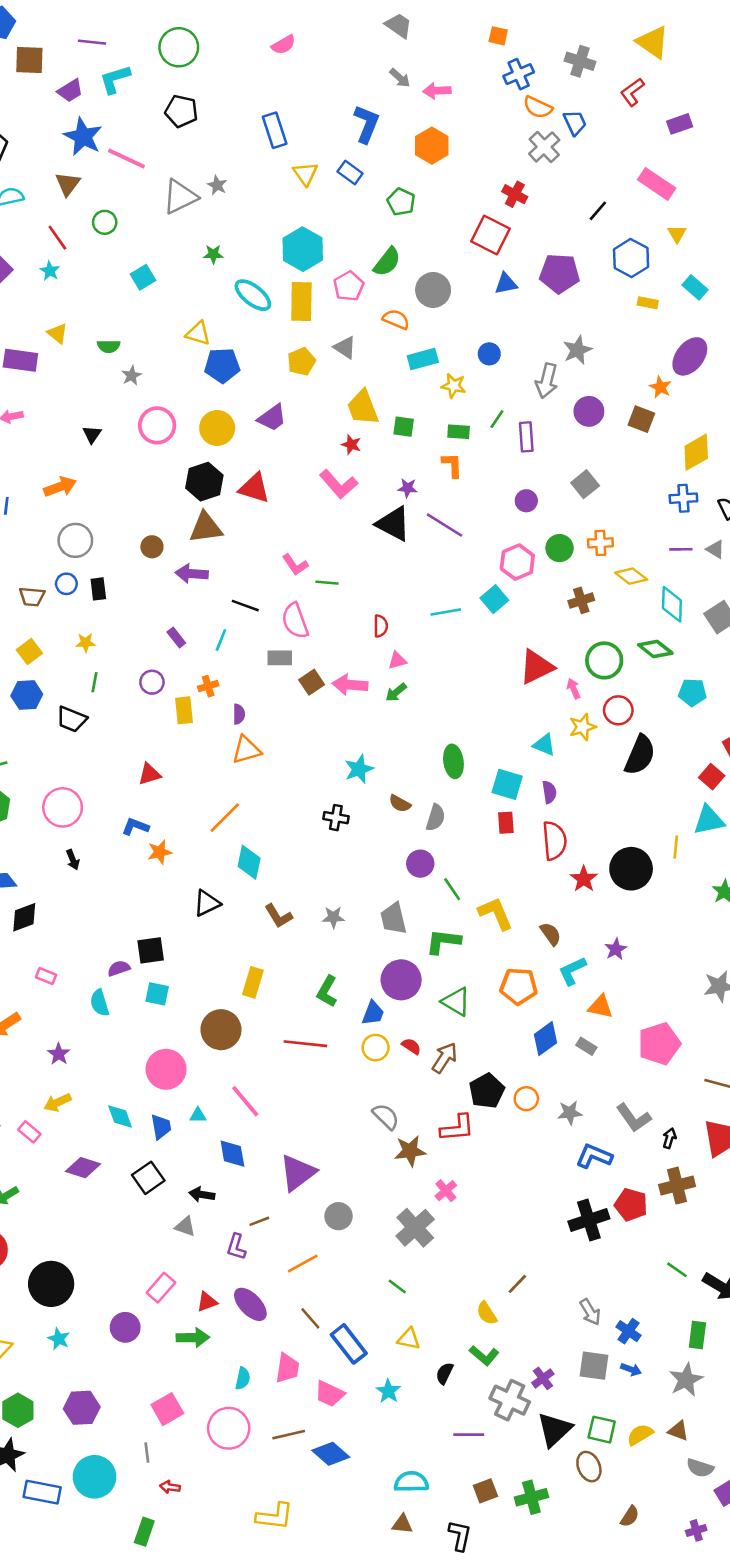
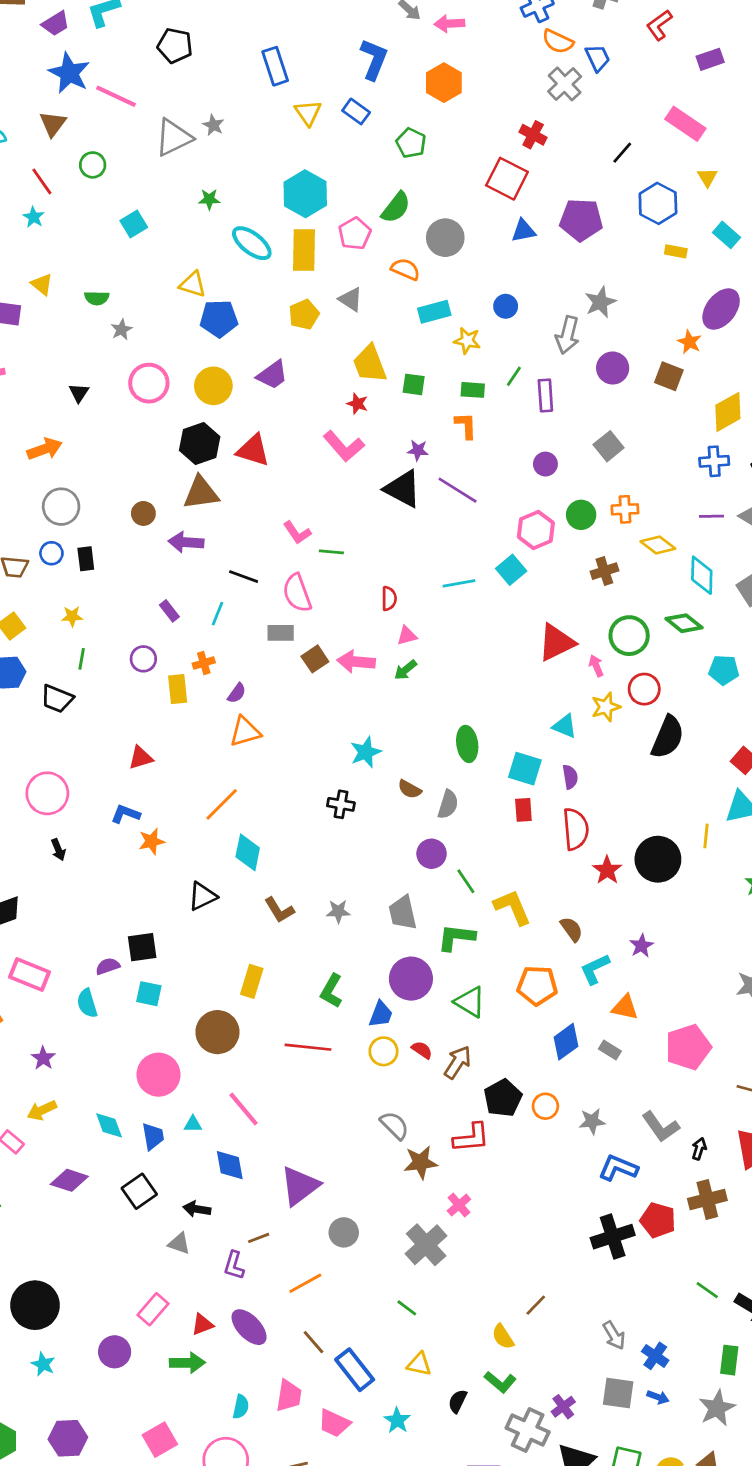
purple semicircle: (239, 714) -> (237, 693), turned 36
pink rectangle: (46, 976) -> (30, 974), size x1.8

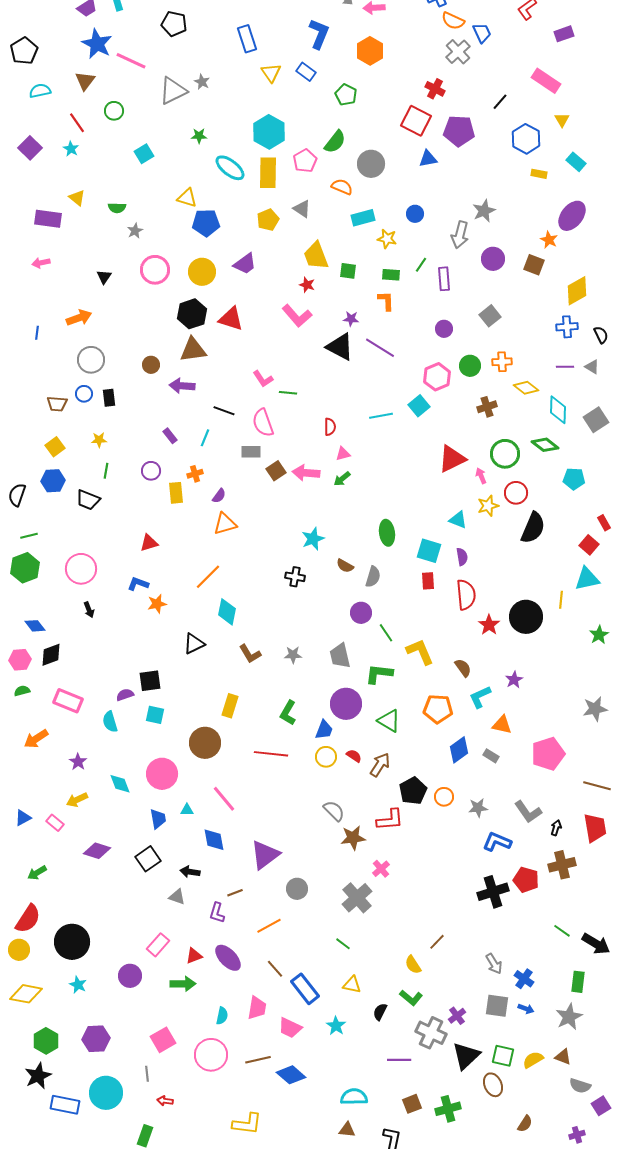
purple pentagon: (581, 220) -> (459, 131), moved
cyan diamond: (109, 1125) -> (120, 784), moved

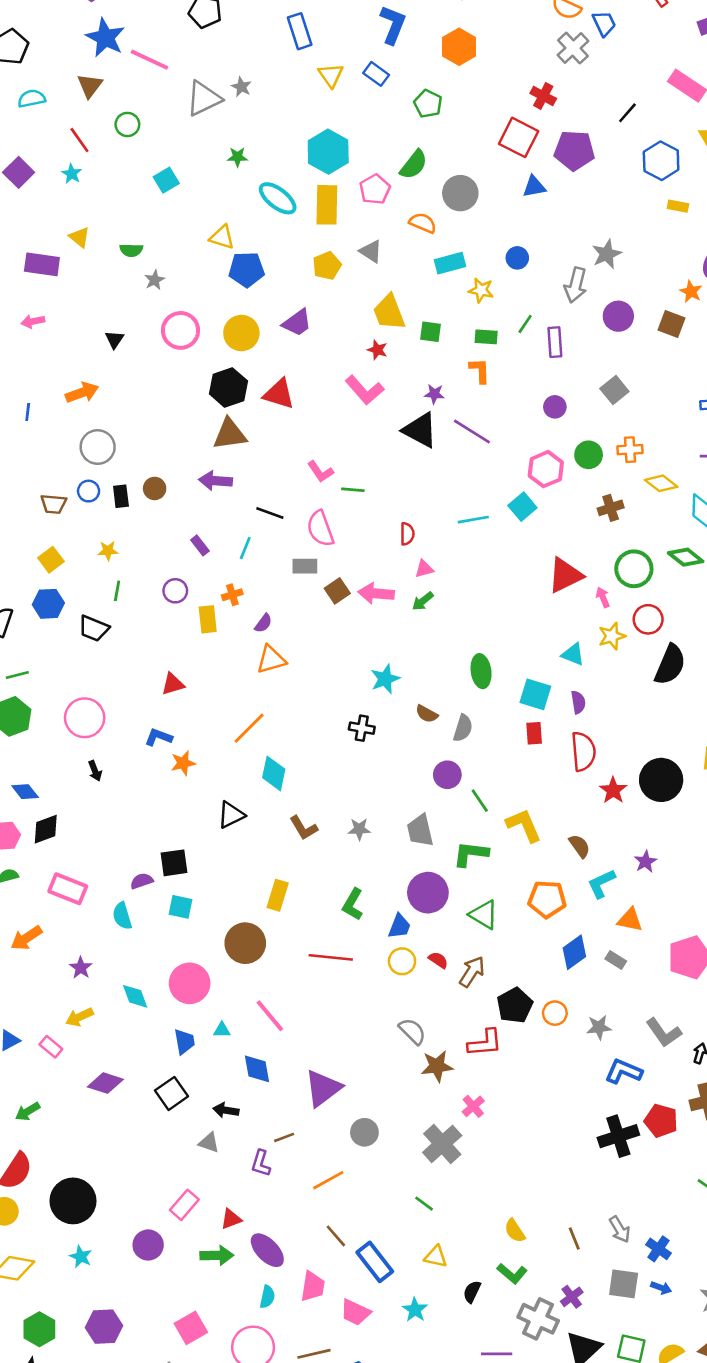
brown circle: (151, 365) -> (155, 488), moved
brown line: (437, 942) -> (574, 1239), moved, turned -66
purple ellipse: (228, 958) -> (267, 1250), moved

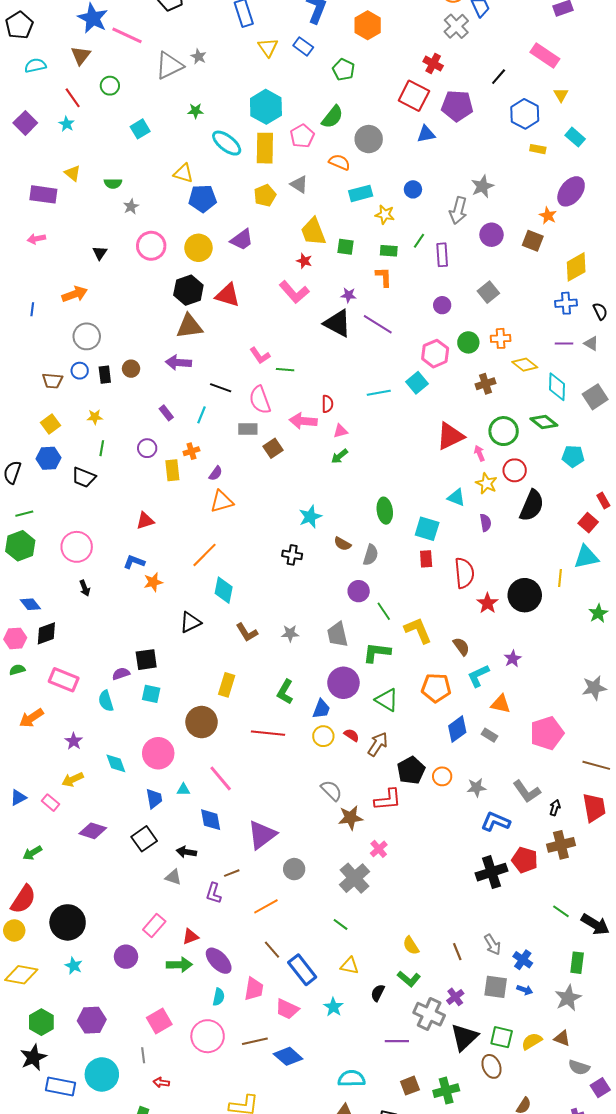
pink arrow: (376, 593) -> (303, 421), moved
yellow star: (612, 636) -> (486, 483), turned -30
purple semicircle: (578, 702) -> (485, 523), moved

